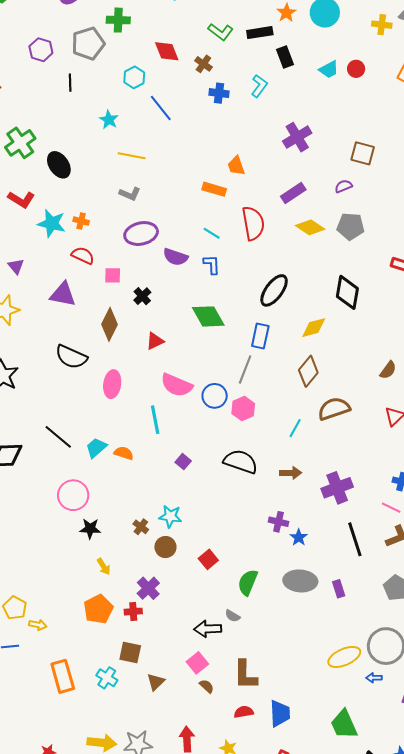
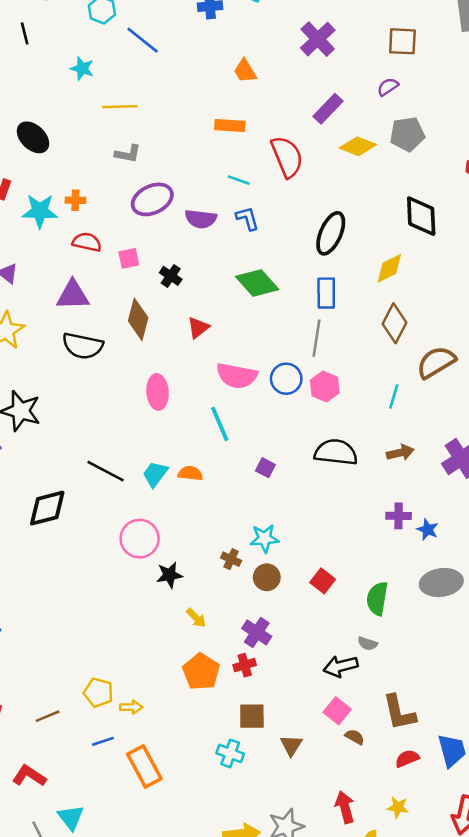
orange trapezoid: (236, 166) -> (245, 71), moved
black semicircle: (71, 357) -> (83, 346), moved
orange rectangle: (63, 676) -> (144, 766), moved

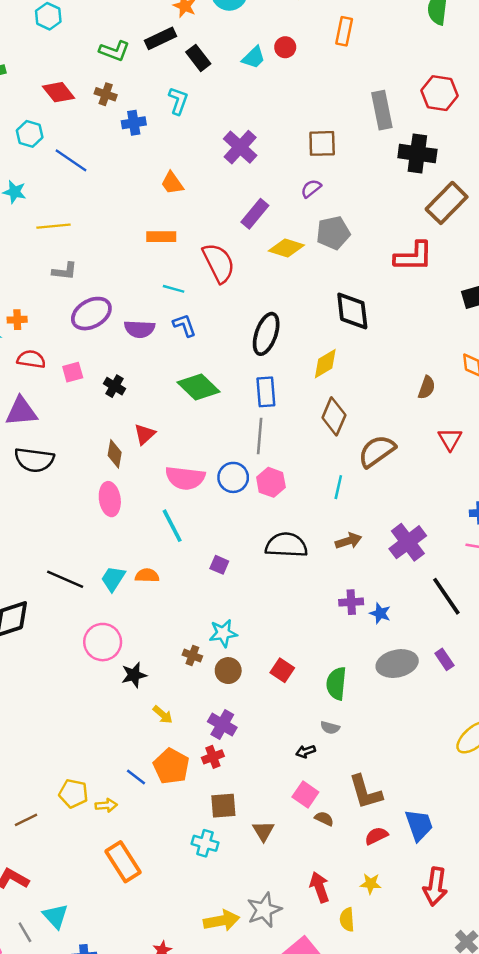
brown diamond: (138, 319) -> (115, 454), moved, size x0.7
black arrow: (341, 666) -> (306, 751), size x0.6
blue line: (103, 741) -> (136, 777), moved, turned 60

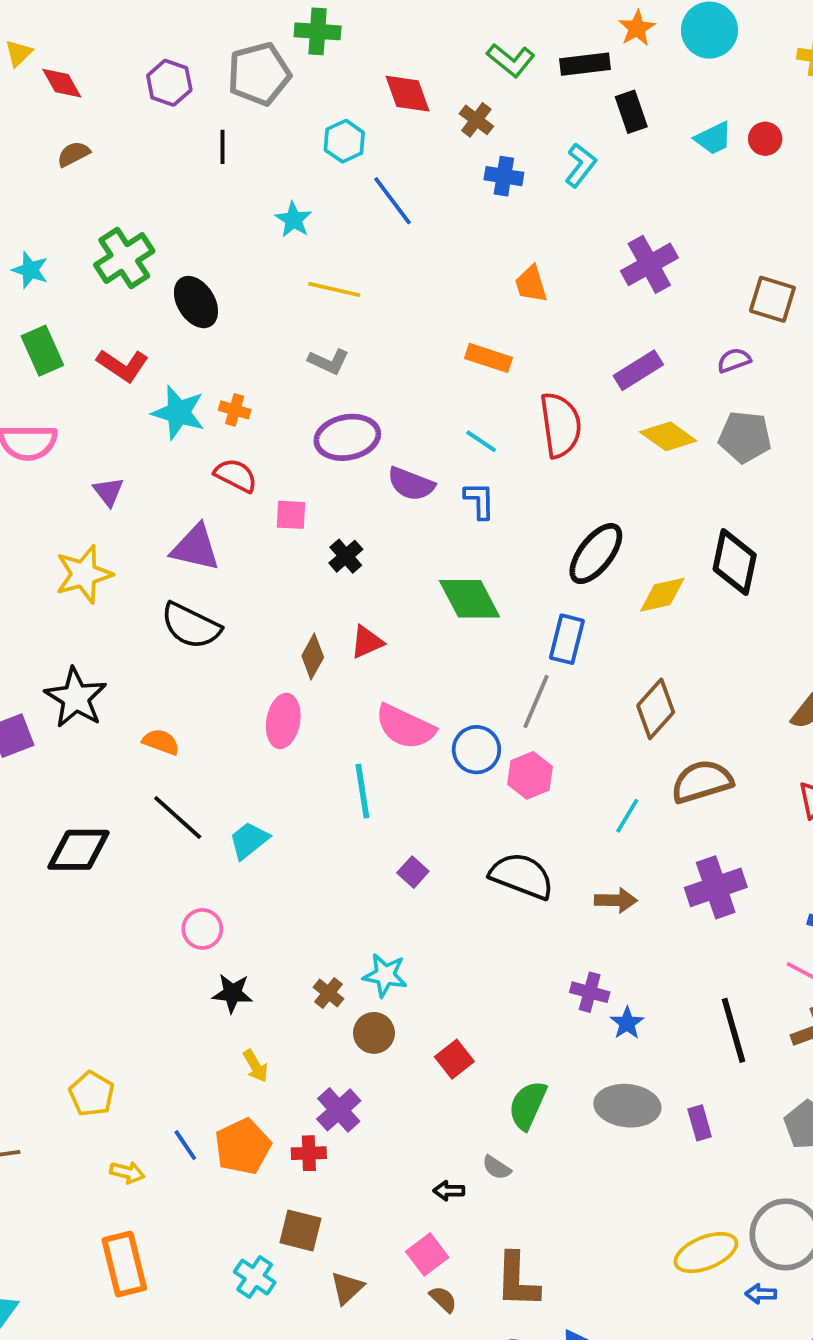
yellow diamond: (325, 364) -> (662, 595), moved
purple cross: (408, 542) -> (716, 887), moved
orange semicircle: (147, 575) -> (161, 742), moved
pink circle: (103, 642) -> (202, 929), size x0.7
yellow pentagon: (73, 794) -> (92, 1094), moved

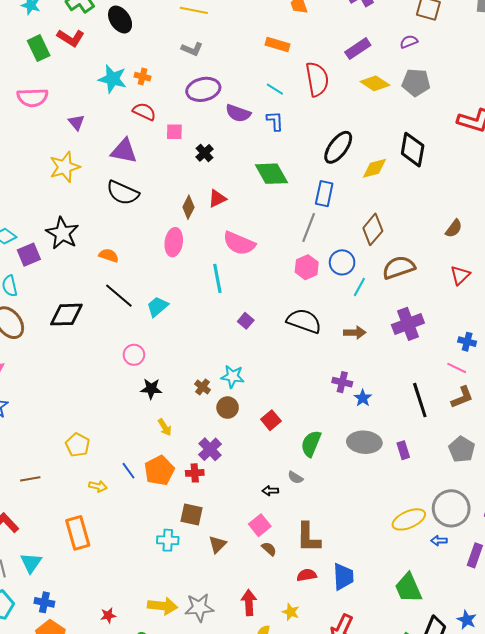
red L-shape: (123, 365) -> (71, 38), moved
blue circle: (476, 750) -> (342, 262), moved
orange rectangle: (124, 1264) -> (78, 533), moved
cyan cross: (255, 1277) -> (168, 540), turned -30

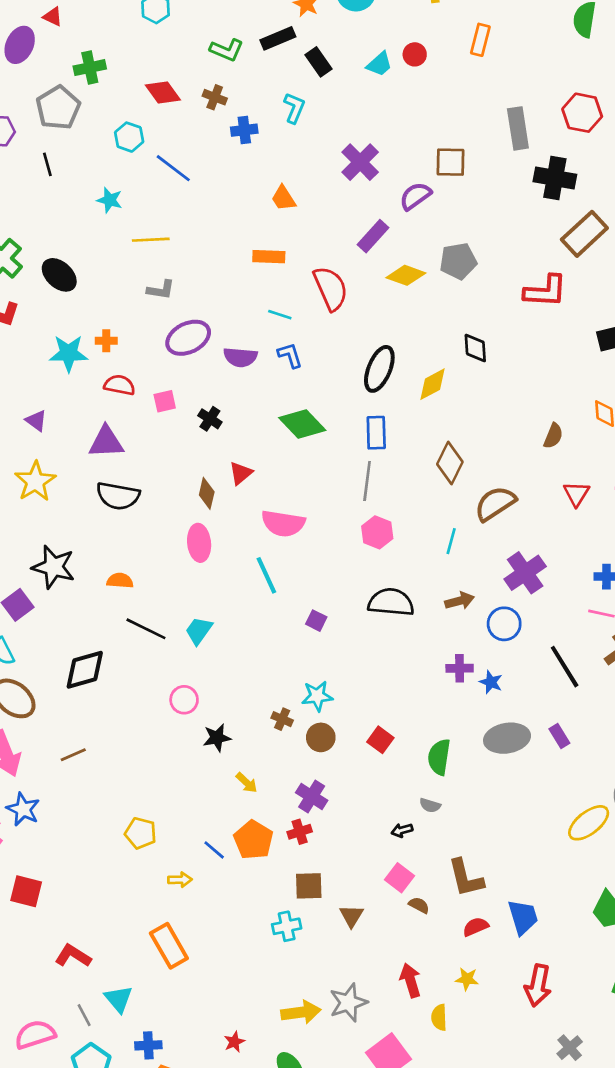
purple semicircle: (409, 42) -> (415, 196), moved, size x1.4
black diamond: (413, 150) -> (475, 348), size x0.7
blue circle: (342, 262) -> (504, 624), moved
brown line: (30, 479) -> (73, 755), moved

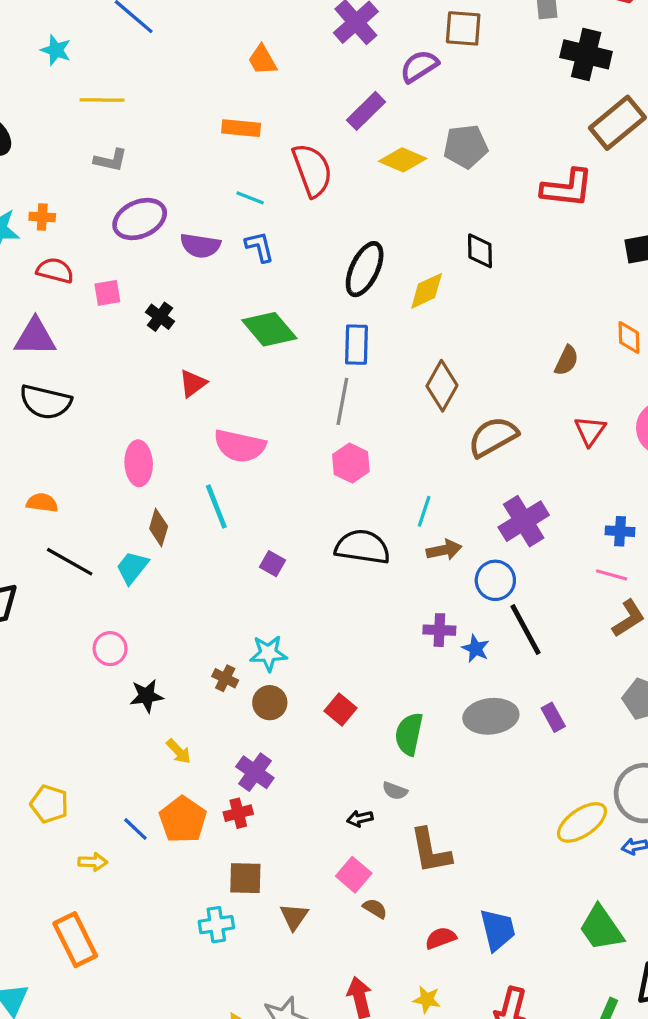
brown diamond: (207, 493) -> (159, 528), moved
cyan line: (451, 541) -> (424, 511), moved
black line: (565, 667) -> (526, 630), moved
brown L-shape: (466, 878) -> (430, 851), moved

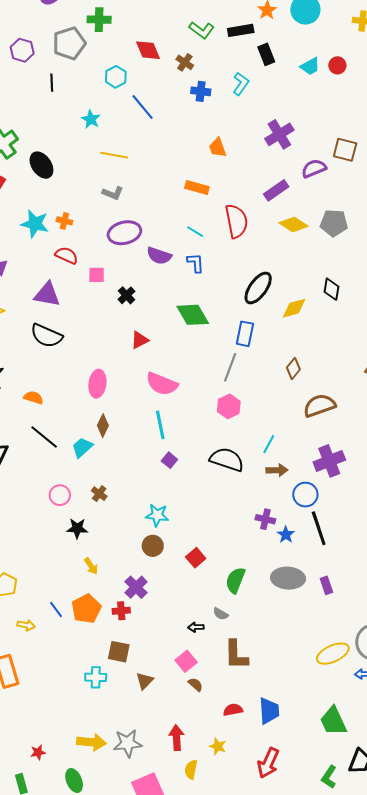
brown diamond: (442, 386) -> (293, 368), size x0.7
cyan line: (216, 506) -> (160, 425), moved
brown cross: (225, 678) -> (99, 494), moved

